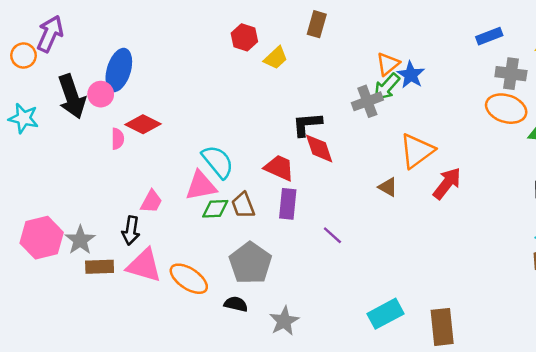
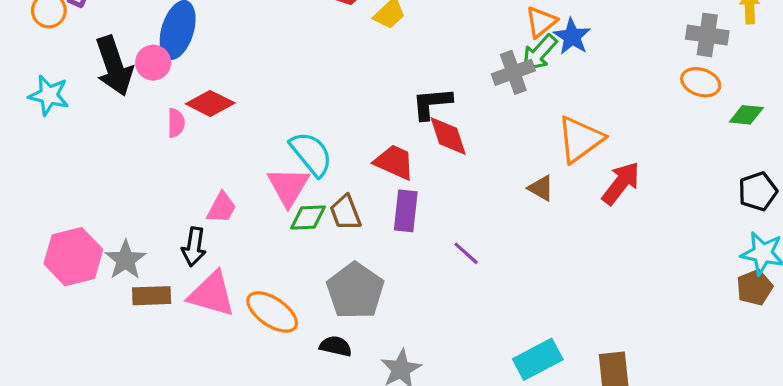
orange ellipse: (506, 109) -> (701, 82), size x0.7
pink triangle: (201, 186) -> (288, 186), turned -48

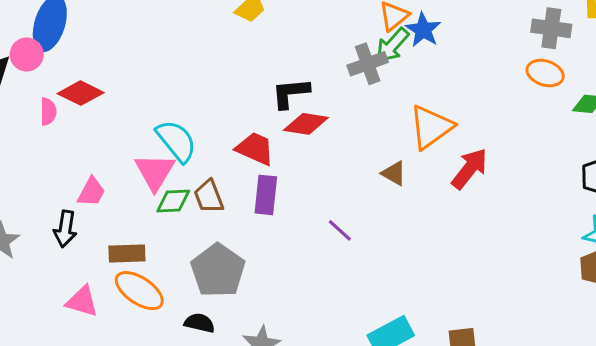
red diamond: (448, 136) -> (306, 124), turned -63
purple line: (466, 253) -> (340, 230), moved
pink triangle: (212, 294) -> (82, 301), moved, size x0.7
brown rectangle: (152, 296) -> (127, 254), moved

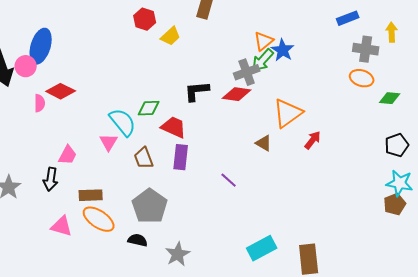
red diamond: (306, 124) -> (237, 94), moved
red arrow: (470, 169) -> (313, 140), size x0.7
pink triangle: (155, 172) -> (109, 142), size x0.7
green diamond: (173, 201) -> (149, 108), moved

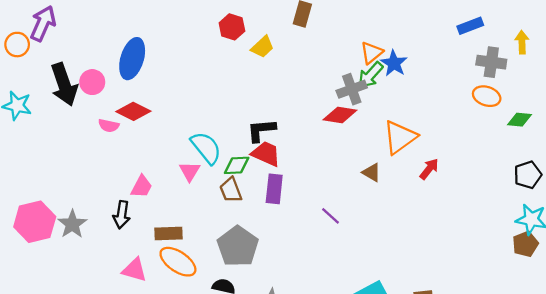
blue ellipse: (41, 46) -> (132, 59), moved
black L-shape: (197, 91) -> (261, 130), moved
pink semicircle: (40, 103) -> (109, 126), turned 102
green diamond: (149, 108) -> (237, 165), moved

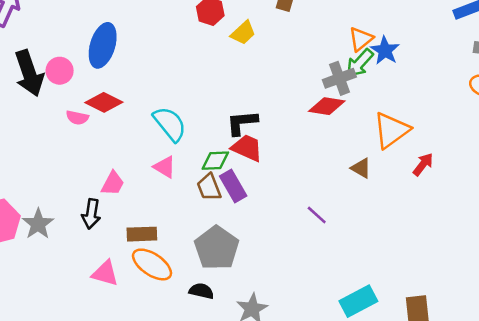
cyan semicircle: (206, 148) -> (170, 124), moved
pink triangle: (190, 171) -> (165, 167), turned -30
purple rectangle: (274, 189) -> (233, 186), moved, turned -36

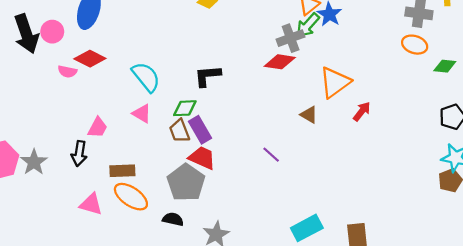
red trapezoid: (247, 148) -> (202, 158), moved

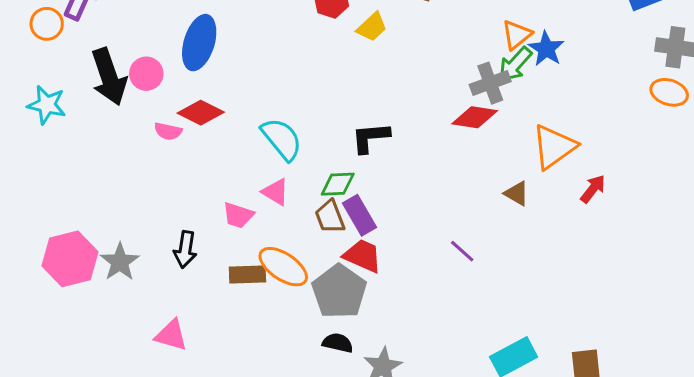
pink trapezoid: (98, 128) -> (238, 215), moved, turned 80
orange ellipse: (131, 197) -> (283, 267), moved
pink triangle: (91, 204) -> (171, 335), moved
black semicircle: (173, 219) -> (338, 343), moved

